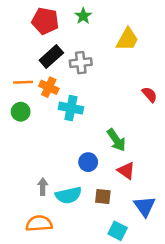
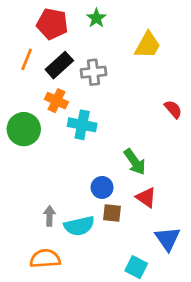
orange line: (23, 82) -> (27, 59), moved, turned -66
green circle: (21, 112) -> (24, 129), size x1.5
brown square: (103, 196) -> (112, 213), moved

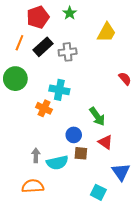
red pentagon: (52, 24) -> (38, 17), turned -30
orange cross: (56, 101) -> (44, 108), moved
green circle: (24, 129) -> (15, 79), moved

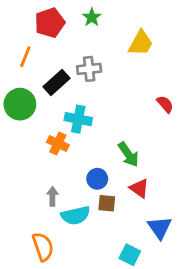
black rectangle: (43, 47) -> (57, 82), moved
gray arrow: (36, 155) -> (52, 196), moved
orange semicircle: (33, 186) -> (43, 247), turned 75

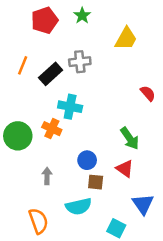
orange line: (25, 57) -> (23, 65), moved
green circle: (20, 104) -> (18, 136), moved
green arrow: (128, 154) -> (130, 138), moved
cyan semicircle: (76, 215) -> (79, 206), moved

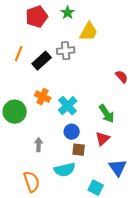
yellow trapezoid: (126, 39) -> (89, 32), moved
cyan cross: (70, 107) -> (68, 106), moved, turned 36
orange cross: (52, 129) -> (43, 97), moved
red triangle: (125, 169) -> (103, 139), turned 42

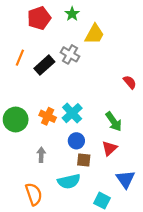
gray cross: (66, 51) -> (70, 54), turned 36
orange cross: (43, 97) -> (48, 116), moved

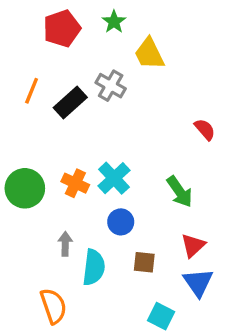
yellow trapezoid: (95, 34) -> (149, 54), turned 125
red triangle: (109, 148) -> (193, 245), moved
brown square: (84, 160) -> (144, 262), moved
cyan semicircle: (69, 181) -> (94, 267), moved, turned -70

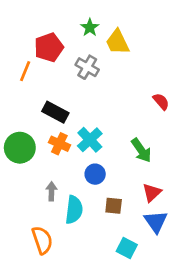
green star: (114, 22) -> (90, 28), moved
red pentagon: (62, 28) -> (49, 47), moved
black rectangle: (70, 102) -> (55, 112), moved, turned 70

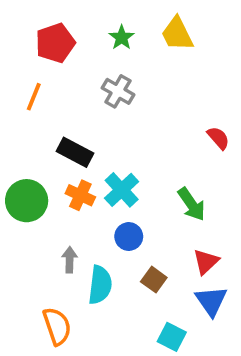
yellow trapezoid: (118, 42) -> (177, 34), moved
red pentagon: (49, 47) -> (55, 43), moved
brown square: (114, 206) -> (154, 280), turned 30

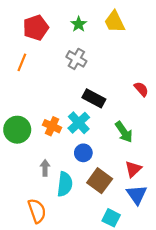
black rectangle: (75, 152) -> (94, 98), moved
brown square: (154, 280) -> (100, 181), size x1.5

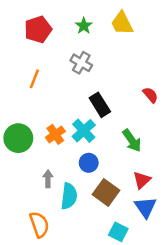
orange line: (22, 62) -> (34, 79), moved
black rectangle: (94, 98) -> (100, 105), turned 30
orange cross: (52, 126) -> (55, 134), turned 30

